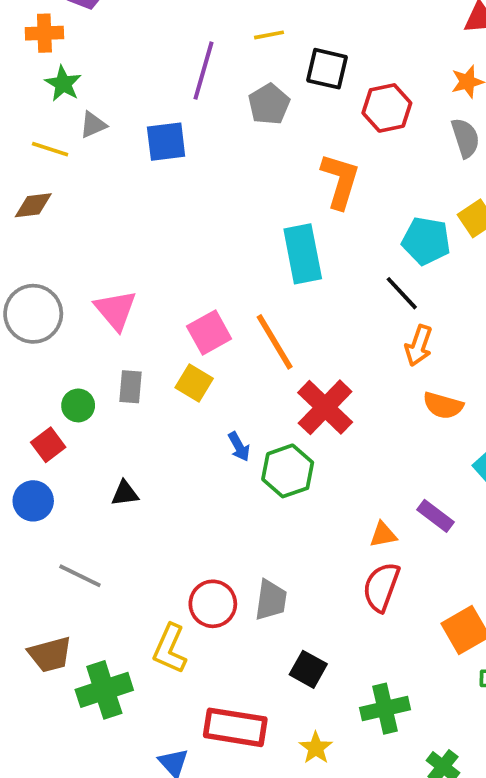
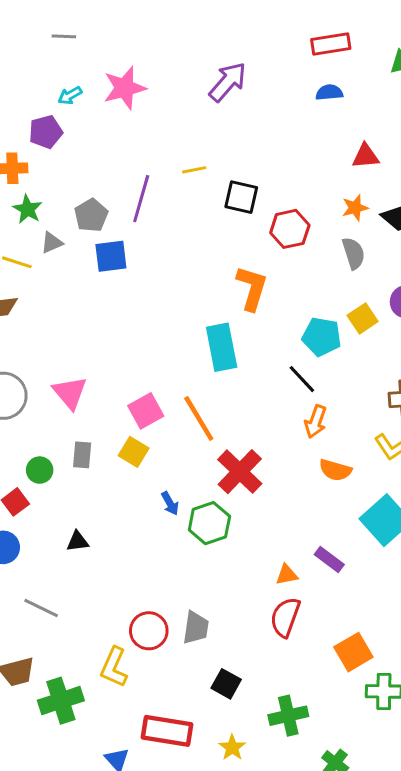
gray pentagon: (269, 104) -> (91, 215), moved

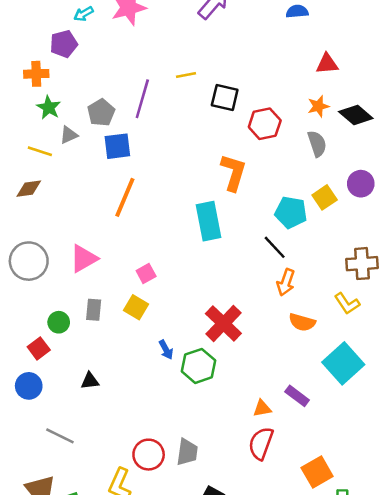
pink triangle: (70, 393) -> (84, 259), turned 40
pink square: (146, 411) -> (146, 274), size x0.7
orange line: (199, 418) -> (125, 197), moved, turned 54

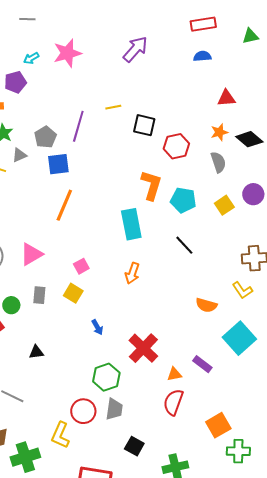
cyan pentagon: (291, 212) -> (183, 200), moved
orange arrow: (286, 282) -> (132, 273), moved
red cross: (223, 323) -> (143, 348), moved
green hexagon: (198, 366) -> (106, 377), moved

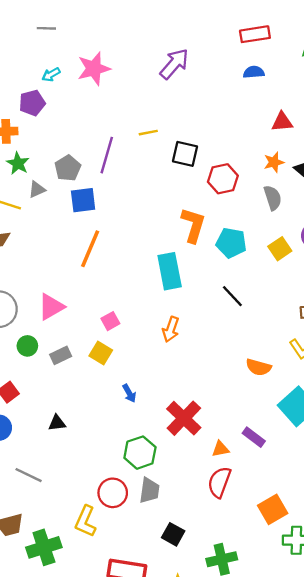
gray rectangle: (39, 295) -> (61, 355), turned 60
green circle: (11, 305) -> (27, 346), moved

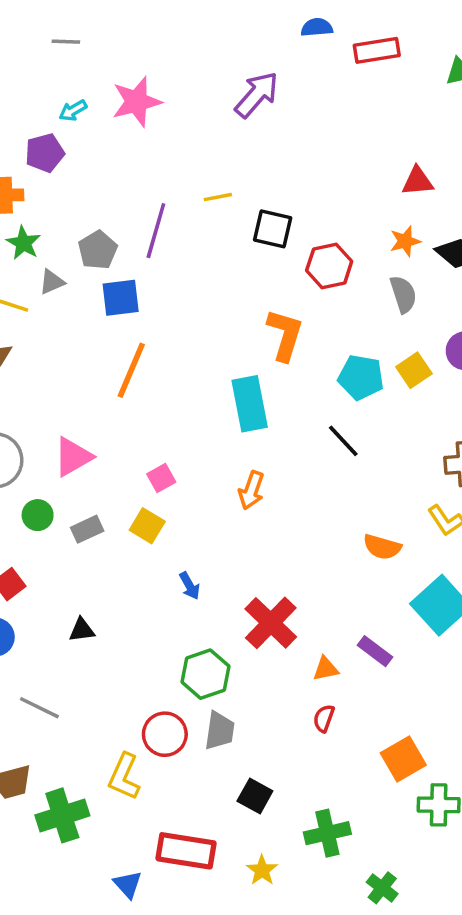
blue semicircle: (254, 72) -> (317, 27), moved
cyan pentagon: (231, 243) -> (361, 377), moved
red semicircle: (219, 482) -> (324, 718), size x0.6

